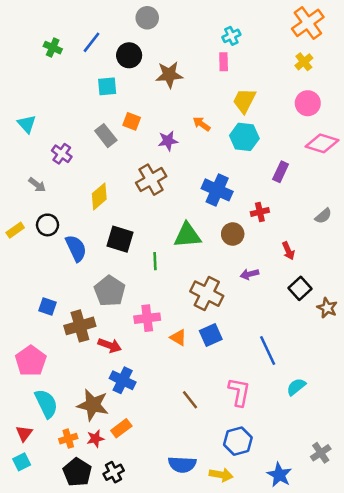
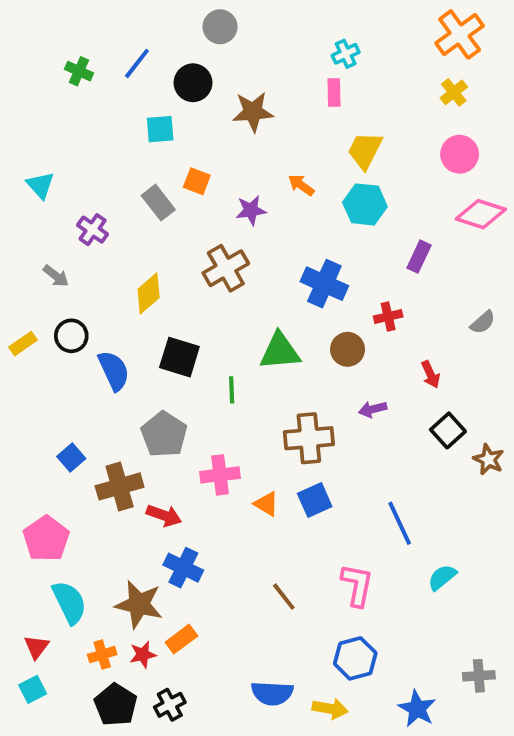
brown cross: (207, 294) -> (309, 438), turned -32
blue square: (48, 307) -> (71, 458), turned 30
gray cross: (321, 453) -> (479, 676), turned 30

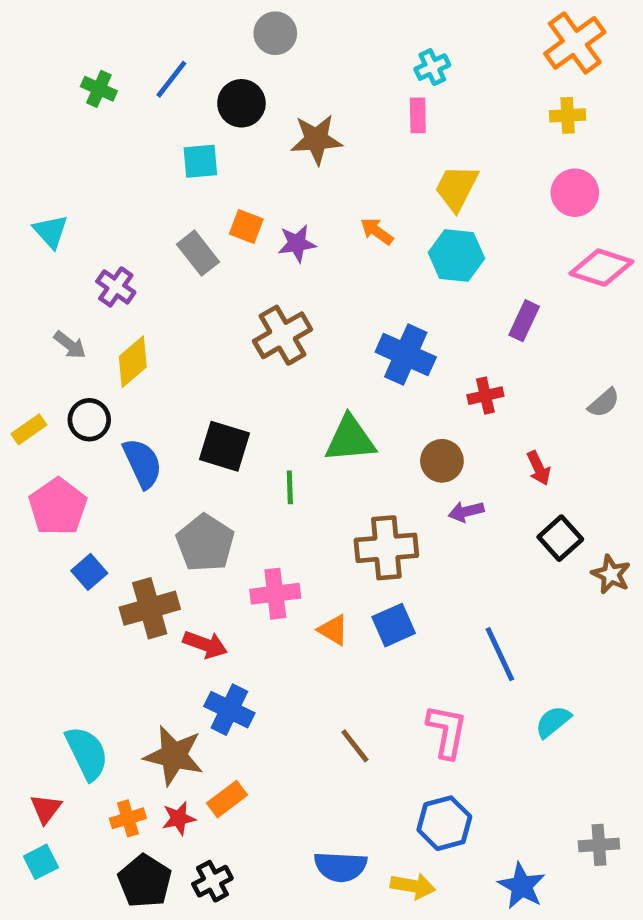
yellow cross: (454, 92) -> (568, 115), turned 36
purple star: (251, 210) -> (297, 243), moved
yellow diamond: (149, 293) -> (133, 362), moved
brown circle: (348, 349) -> (442, 461), moved
pink pentagon: (46, 539) -> (58, 507), moved

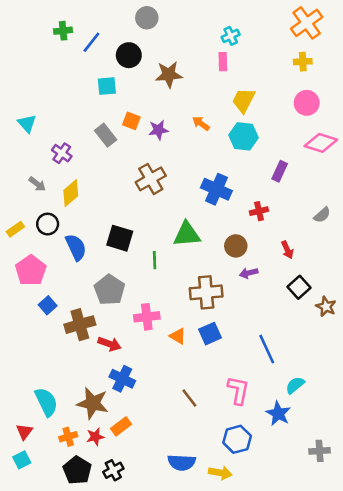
green cross: (99, 89) -> (63, 31), moved, turned -30
blue star: (522, 886) -> (278, 414), moved

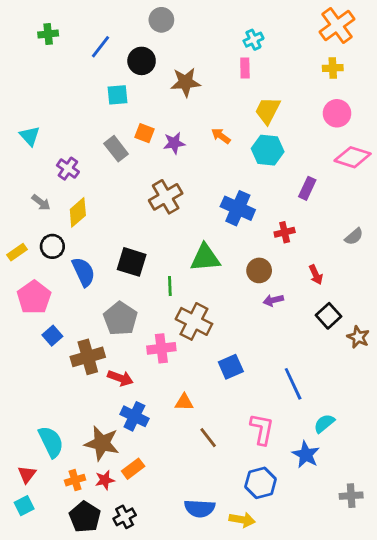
green cross: (63, 31) -> (48, 34), moved
brown cross: (206, 292) -> (194, 321), moved, turned 32
orange triangle: (178, 336) -> (184, 402), moved, turned -30

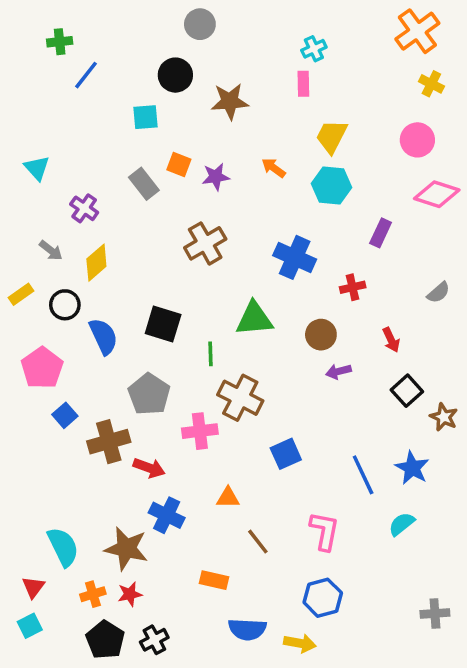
blue line: (101, 47) -> (86, 75), moved
yellow cross: (333, 68) -> (431, 84), moved, turned 30
yellow rectangle: (17, 252) -> (21, 294), moved
blue star: (306, 455) -> (412, 468), moved
orange rectangle: (133, 469) -> (214, 580), moved, turned 50

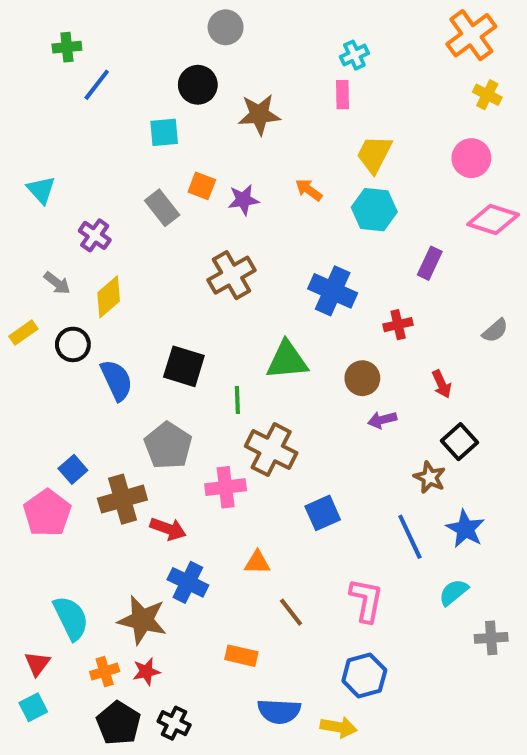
pink pentagon: (42, 368) -> (47, 513), moved
brown star: (444, 417) -> (430, 477), moved
gray cross: (435, 613) -> (491, 638), moved
black cross: (154, 640) -> (174, 723), turned -36

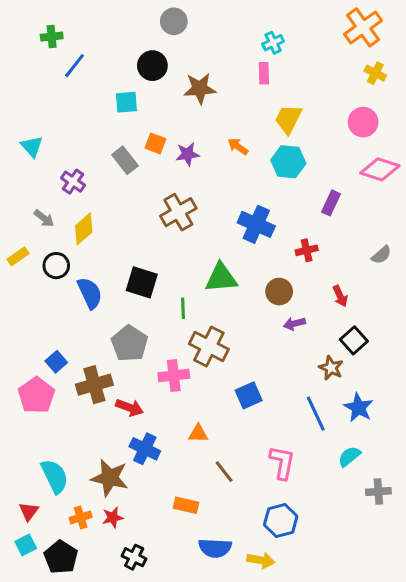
black pentagon: (119, 723) -> (61, 557), moved

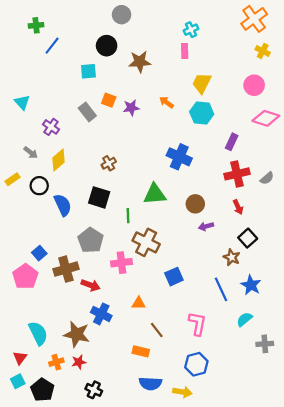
brown cross: (178, 212) -> (109, 163), moved, size x0.6
red cross: (307, 250) -> (237, 174), moved, size x1.6
orange rectangle: (186, 505) -> (141, 351), moved

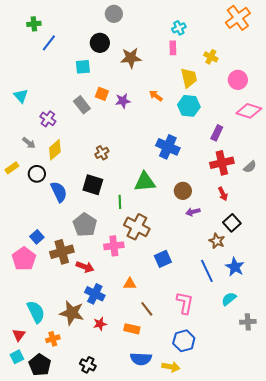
yellow cross: (263, 51) -> (211, 57), moved
yellow trapezoid: (202, 83) -> (189, 78), turned 140
red star: (79, 362) -> (100, 324), moved

